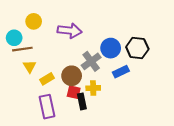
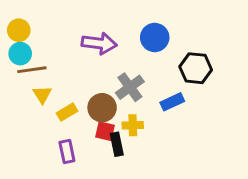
yellow circle: (34, 21) -> (19, 30), moved
blue circle: (111, 48) -> (155, 38), moved
purple rectangle: (47, 107) -> (67, 152), size x0.7

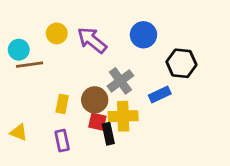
yellow circle: (19, 30) -> (57, 33), moved
purple arrow: (99, 43) -> (92, 40), turned -148
yellow triangle: (42, 95) -> (19, 132), moved, turned -36
yellow rectangle: (67, 112) -> (62, 104), turned -48
yellow cross: (133, 125) -> (123, 116), size x1.5

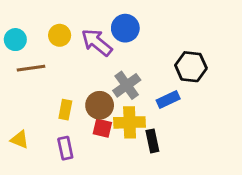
blue circle: (143, 35) -> (125, 28), moved
cyan circle: (19, 50) -> (15, 40), moved
black rectangle: (108, 134) -> (152, 141), moved

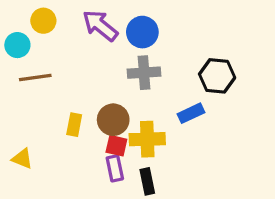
yellow circle: (60, 35) -> (43, 21), moved
purple arrow: (97, 42) -> (100, 26), moved
gray cross: (127, 85) -> (144, 73), moved, turned 32
black rectangle: (152, 141) -> (147, 181), moved
purple rectangle: (65, 148) -> (115, 168), moved

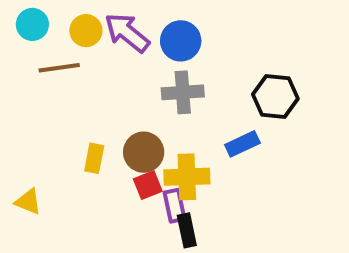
yellow circle: (43, 21) -> (86, 31), moved
cyan circle: (17, 45) -> (32, 24), moved
brown line: (35, 77) -> (59, 68), moved
red square: (116, 146) -> (148, 185), turned -35
purple rectangle: (115, 168) -> (174, 206), moved

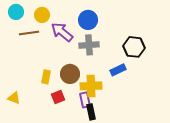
purple arrow: (127, 33) -> (62, 32), moved
red square: (148, 185) -> (58, 97), moved

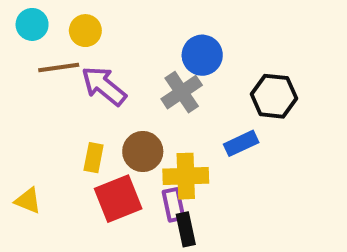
blue circle: (88, 20) -> (202, 55), moved
purple arrow: (62, 32) -> (104, 86), moved
gray cross: (89, 45) -> (182, 92), turned -30
red square: (58, 97) -> (118, 199), size x1.6

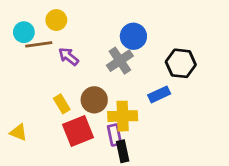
cyan circle: (32, 24) -> (24, 32), moved
purple arrow: (104, 86) -> (69, 57), size x0.7
yellow rectangle: (94, 158) -> (62, 104), turned -42

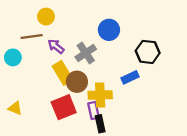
cyan circle: (24, 32) -> (13, 57), moved
gray cross: (120, 61) -> (86, 53), moved
yellow rectangle: (62, 104) -> (63, 73), moved, size x1.5

